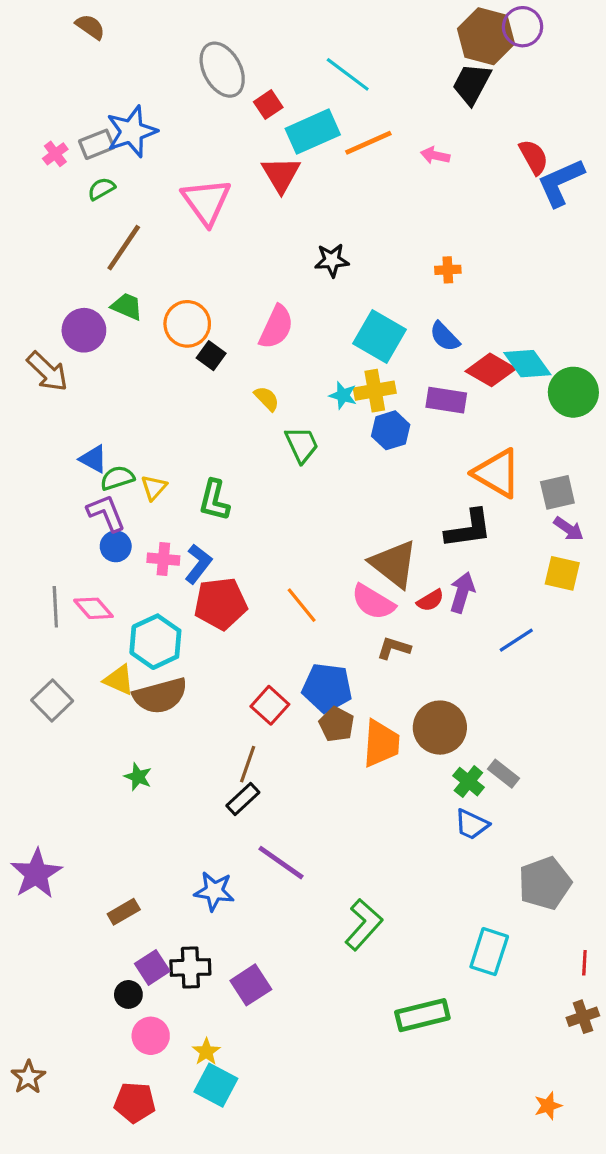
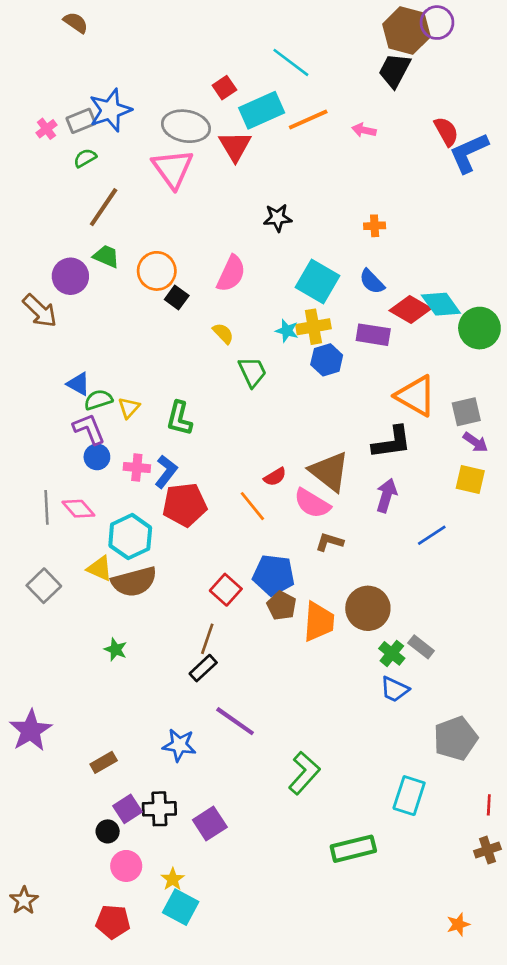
gray ellipse: (222, 70) -> (186, 126), moved, turned -51
red semicircle: (430, 600) -> (275, 477), moved

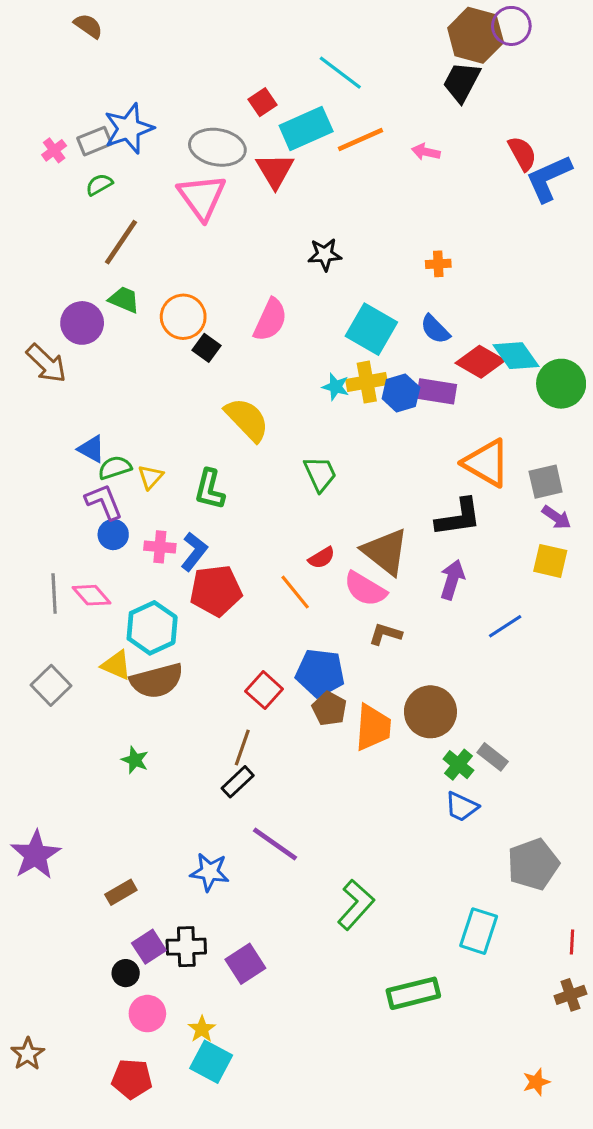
yellow semicircle: (223, 333) -> (247, 419), moved, size x1.8
blue hexagon: (327, 360) -> (401, 393), moved
green trapezoid: (252, 372) -> (320, 474), moved

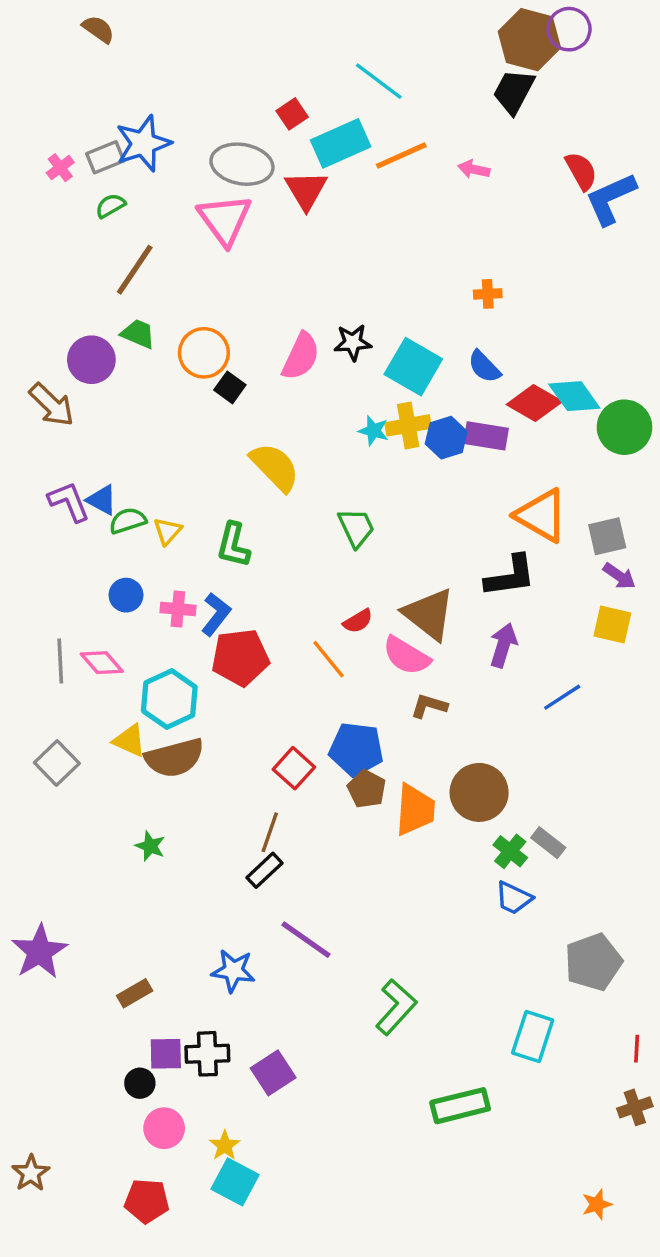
black star: (325, 255) -> (353, 342), moved
purple L-shape: (104, 502) -> (69, 502), moved
purple square: (149, 947) -> (166, 1054), turned 32

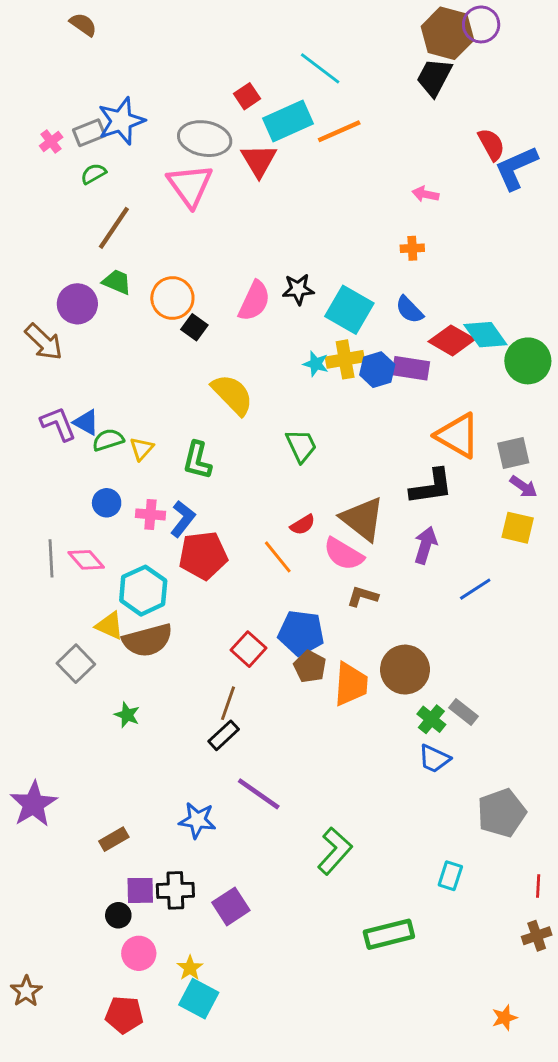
pink arrow: (474, 169) -> (425, 194), moved
gray square: (57, 763) -> (76, 664), moved
cyan rectangle: (533, 1036) -> (450, 876), size x0.7

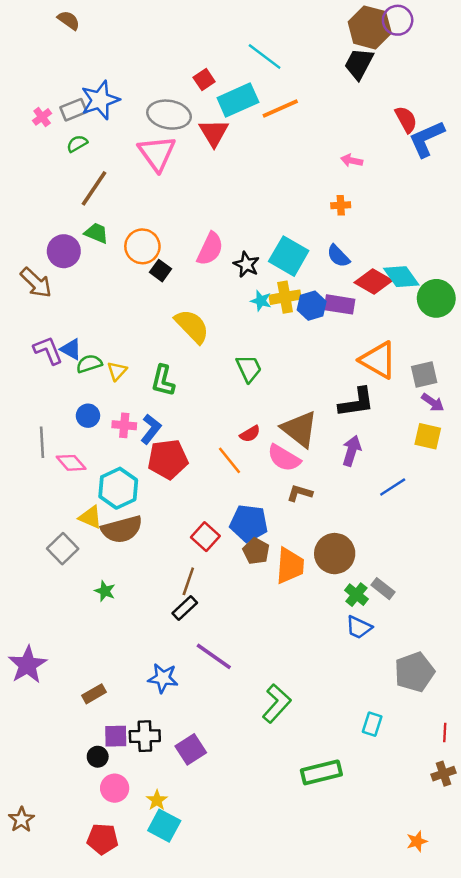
black star: (298, 289) -> (246, 265), moved, turned 30
gray line: (51, 558) -> (42, 442), moved

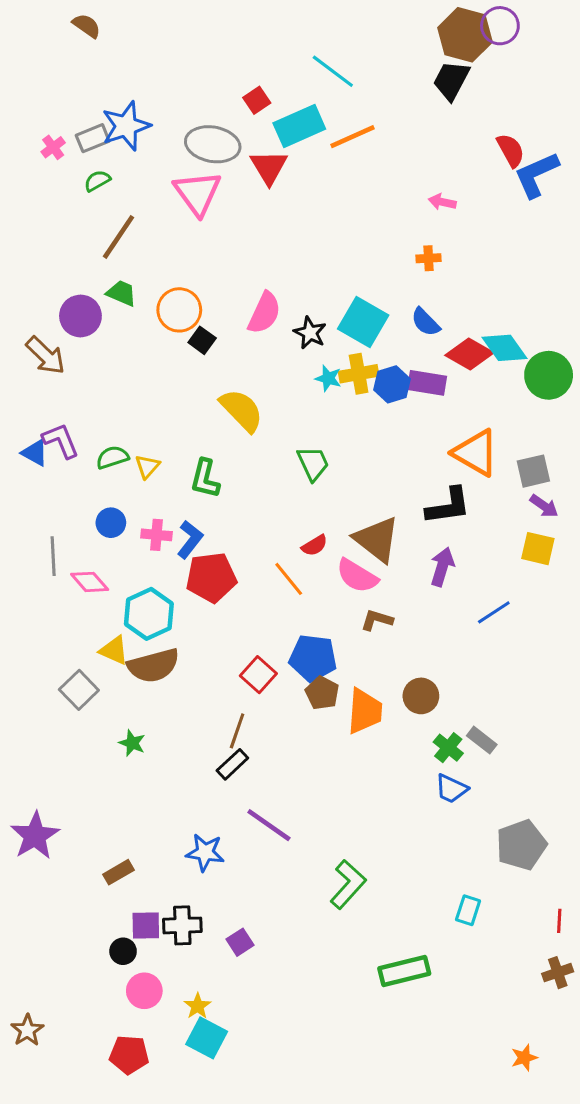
blue triangle: (71, 349) -> (35, 453), moved
brown circle: (335, 554) -> (421, 696), size x0.7
purple square: (191, 749) -> (240, 942), size x0.7

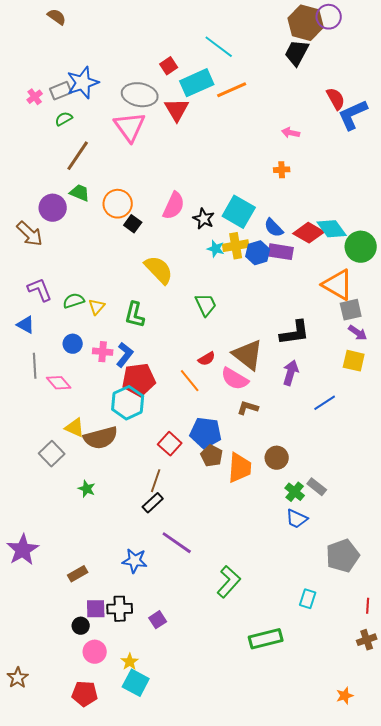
blue semicircle: (425, 322) -> (274, 228), moved
blue triangle: (35, 453) -> (26, 325), moved
orange triangle: (476, 453) -> (338, 285), moved
cyan hexagon: (149, 614) -> (128, 403), moved

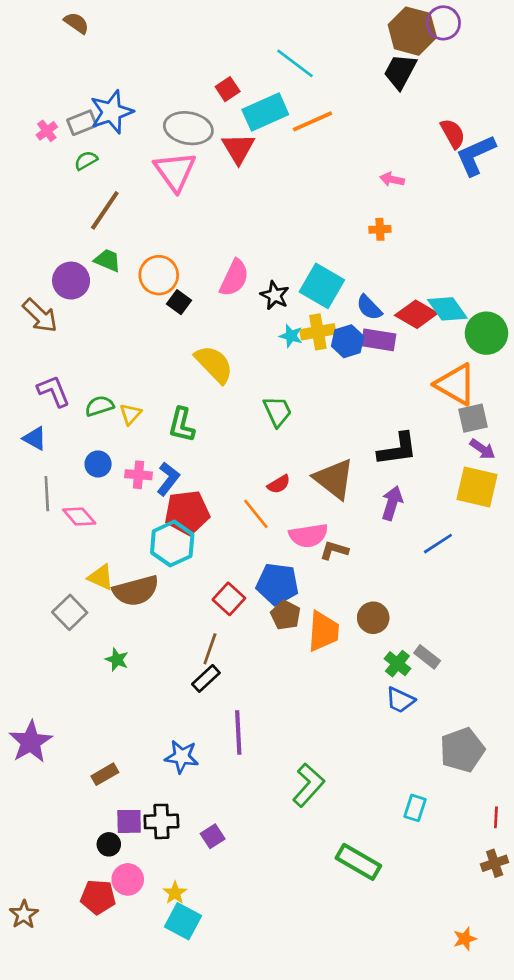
yellow square: (354, 361) -> (477, 487), size x1.4
pink semicircle: (235, 379) -> (308, 535), moved, turned -40
purple line: (177, 543) -> (238, 732), turned 52
green rectangle: (266, 639) -> (358, 862), turned 44
red pentagon: (85, 694) -> (98, 897), moved

